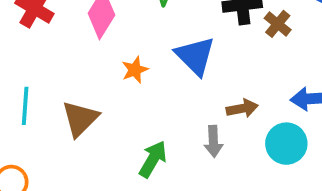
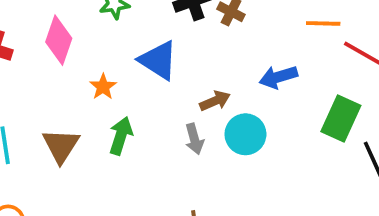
cyan circle: (286, 144) -> (245, 134), moved
green arrow: (153, 159) -> (121, 136), moved

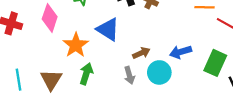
blue arrow: (278, 77) -> (181, 52), moved
orange star: (103, 87) -> (76, 45), size x1.6

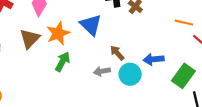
brown arrow: (141, 53) -> (117, 53), turned -119
gray arrow: (129, 75) -> (102, 71), turned 84
brown triangle: (51, 80) -> (30, 39), moved

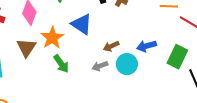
brown arrow: (117, 53) -> (111, 46), turned -63
green arrow: (62, 62) -> (61, 64), turned 126

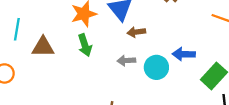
brown arrow: (111, 46) -> (136, 32), moved
brown triangle: (26, 48) -> (43, 47), moved, turned 40

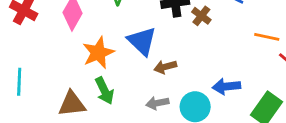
brown triangle: (43, 47) -> (72, 104), moved

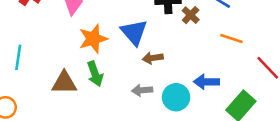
orange line: (267, 37) -> (231, 39), moved

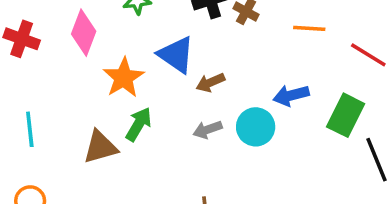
green arrow: (95, 74) -> (139, 124), turned -115

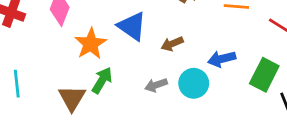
brown arrow: (210, 83) -> (172, 44), moved
brown triangle: (100, 147) -> (72, 98), turned -44

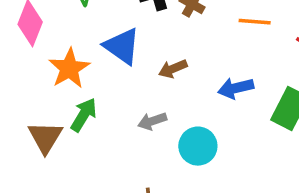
cyan circle: (194, 83) -> (198, 146), moved

